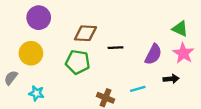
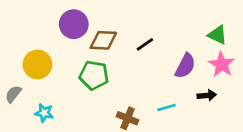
purple circle: (39, 18) -> (74, 24), moved
black line: (115, 48) -> (145, 44), moved, turned -32

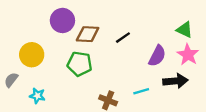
black arrow: (207, 95) -> (175, 81), size x1.5

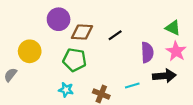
purple semicircle: (157, 56) -> (147, 52), turned -30
cyan star: (37, 96) -> (66, 90), moved

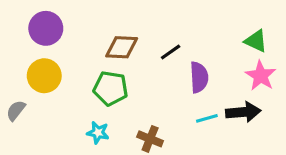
purple circle: (59, 19) -> (46, 28), moved
purple semicircle: (147, 52) -> (199, 77), moved
cyan line: (132, 85) -> (207, 118), moved

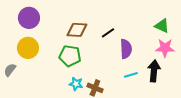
pink star: (261, 76) -> (165, 48), turned -30
black arrow: (243, 112) -> (154, 71), turned -80
cyan star: (98, 133) -> (76, 84), moved

